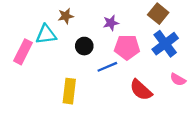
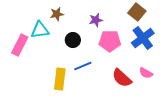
blue line: (107, 67) -> (83, 66), moved
pink semicircle: (178, 80) -> (146, 73), moved

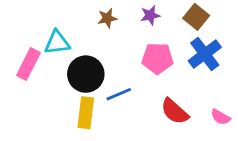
brown star: (57, 14) -> (107, 18), moved
purple star: (96, 20) -> (150, 15), moved
black circle: (73, 40) -> (86, 74), moved, size x1.6
pink semicircle: (146, 73) -> (221, 117), moved

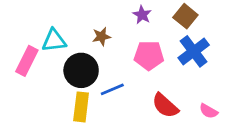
purple star: (150, 15) -> (142, 15), turned -30
brown star: (107, 18) -> (101, 37), moved

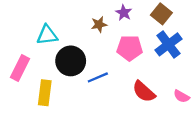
brown star: (101, 37) -> (99, 24), moved
pink rectangle: (27, 61) -> (20, 68), moved
yellow rectangle: (81, 107) -> (45, 93), moved

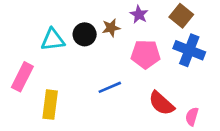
blue cross: (168, 44) -> (189, 50), turned -32
black circle: (71, 61) -> (85, 34), moved, size x0.7
pink semicircle: (181, 96) -> (192, 117), moved, turned 77

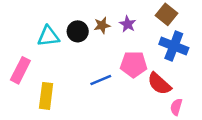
purple star: (139, 14) -> (128, 24), moved
pink pentagon: (146, 54) -> (134, 64), moved
red semicircle: (161, 103) -> (159, 84), moved

